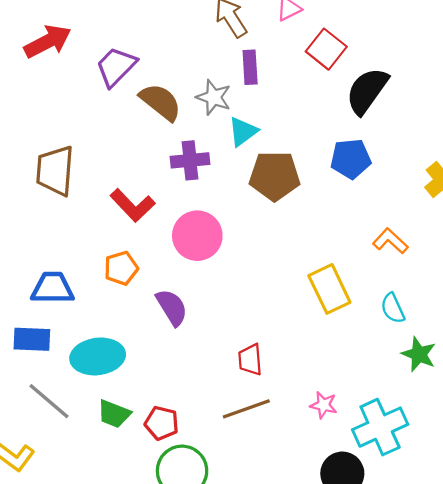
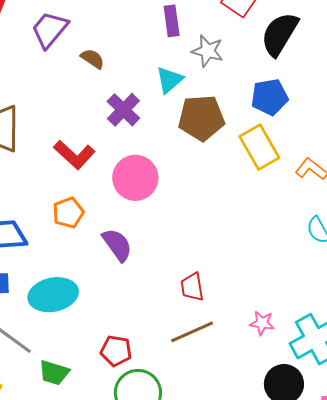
gray star: (214, 97) -> (208, 51), moved
brown semicircle: (161, 102) -> (93, 59), size x0.6
purple cross: (190, 160) -> (123, 110), turned -36
yellow rectangle: (329, 289) -> (259, 147), moved
green trapezoid: (114, 414) -> (54, 373), moved

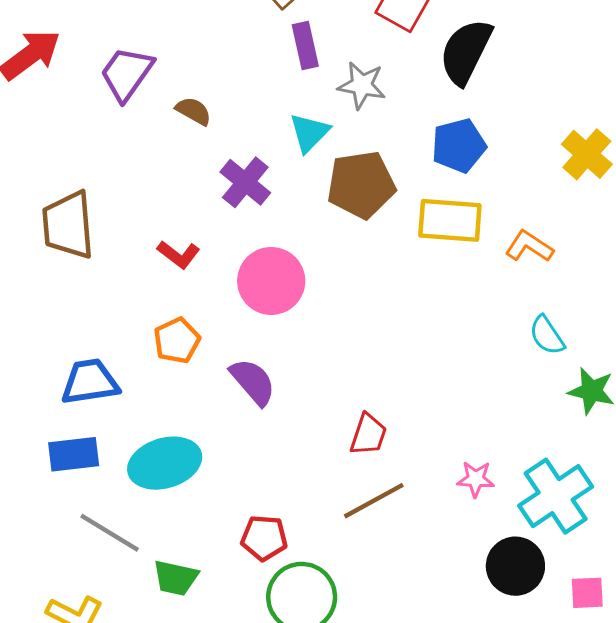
yellow rectangle: (259, 147) -> (450, 220), turned -51
red L-shape: (74, 155) -> (179, 254), size x0.7
red trapezoid: (192, 287) -> (368, 434), turned -148

